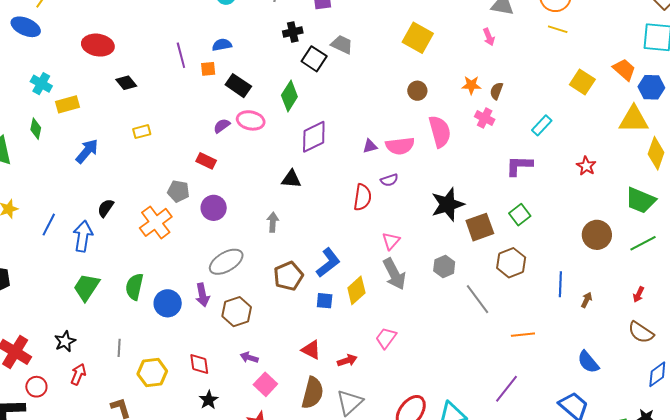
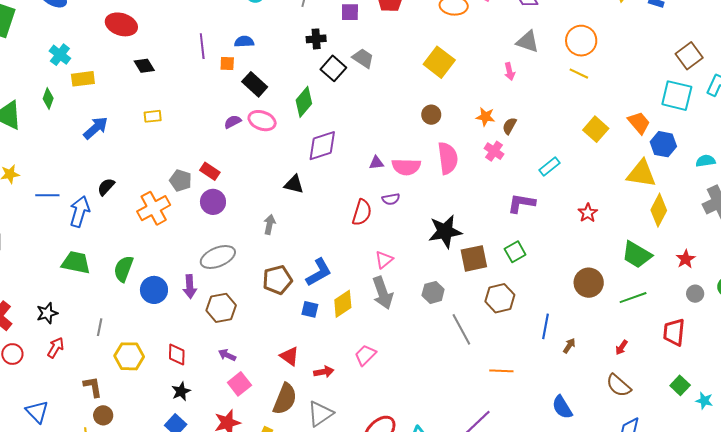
red rectangle: (206, 161) -> (210, 171), moved
blue line: (49, 225) -> (47, 195), turned 55
green trapezoid: (86, 287) -> (76, 263), turned 60

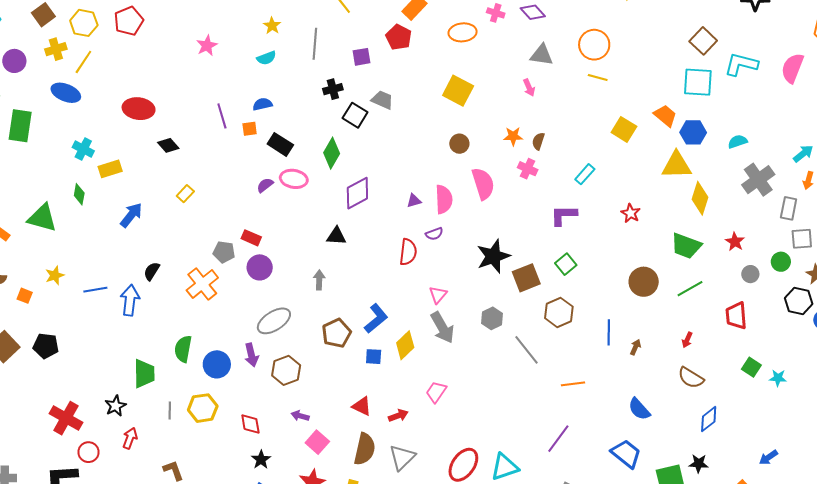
yellow rectangle: (153, 116) -> (185, 194), turned -30
pink semicircle: (406, 167) -> (444, 199), turned -84
green trapezoid: (76, 263) -> (144, 374), moved, turned 88
yellow hexagon: (129, 356) -> (203, 408), moved

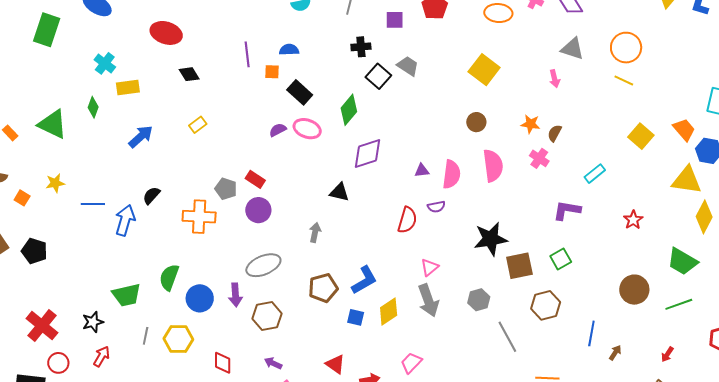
orange cross: (202, 284) -> (199, 217), turned 32
green trapezoid: (144, 374) -> (127, 295), turned 68

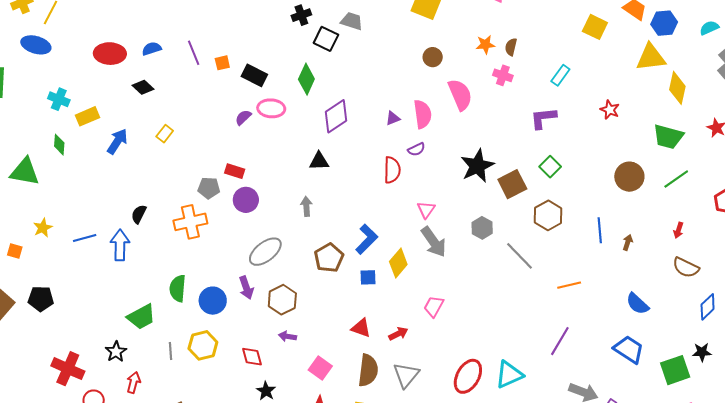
blue semicircle: (289, 50) -> (152, 49), moved
blue arrow: (141, 137) -> (117, 141), moved
purple arrow: (273, 363) -> (288, 336), moved

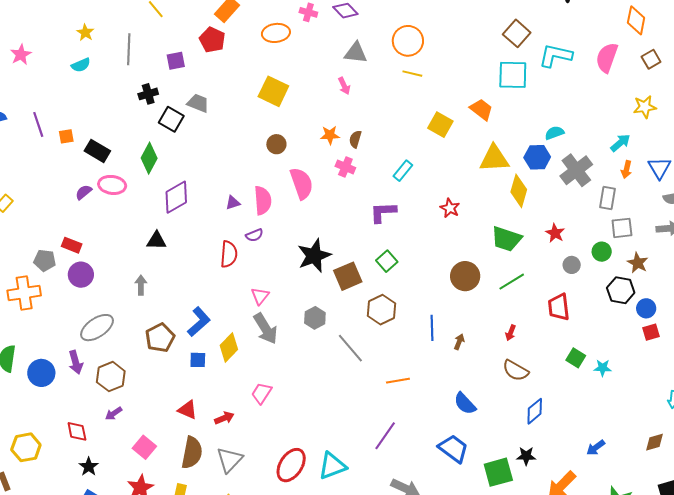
blue hexagon: (664, 23) -> (537, 157), moved
purple arrow: (288, 336) -> (114, 414), turned -48
yellow hexagon: (203, 345) -> (26, 447), moved

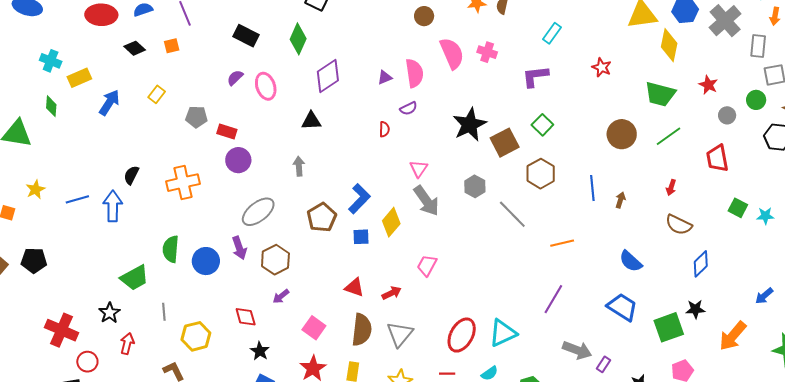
orange square: (66, 136) -> (172, 46), moved
pink cross: (345, 167) -> (487, 52), moved
pink ellipse: (112, 185) -> (266, 86), moved, turned 68
red semicircle: (229, 254) -> (384, 129), size x0.6
gray pentagon: (45, 260) -> (196, 117), moved

